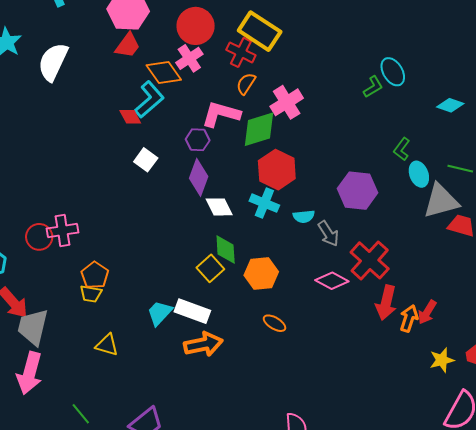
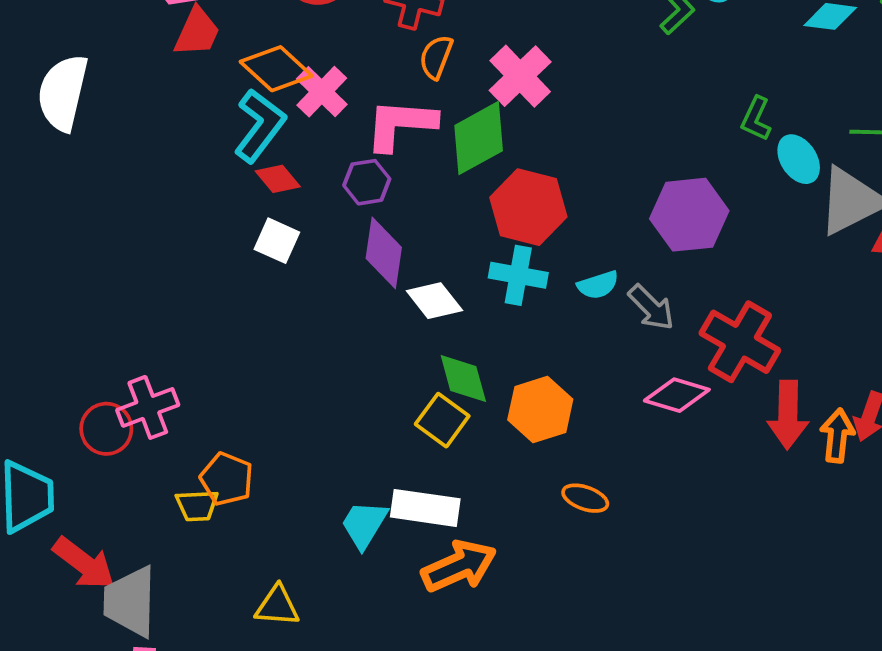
pink cross: (189, 58) -> (322, 92), moved
red diamond: (130, 117) -> (278, 179), moved
yellow trapezoid: (91, 294) -> (197, 506), moved

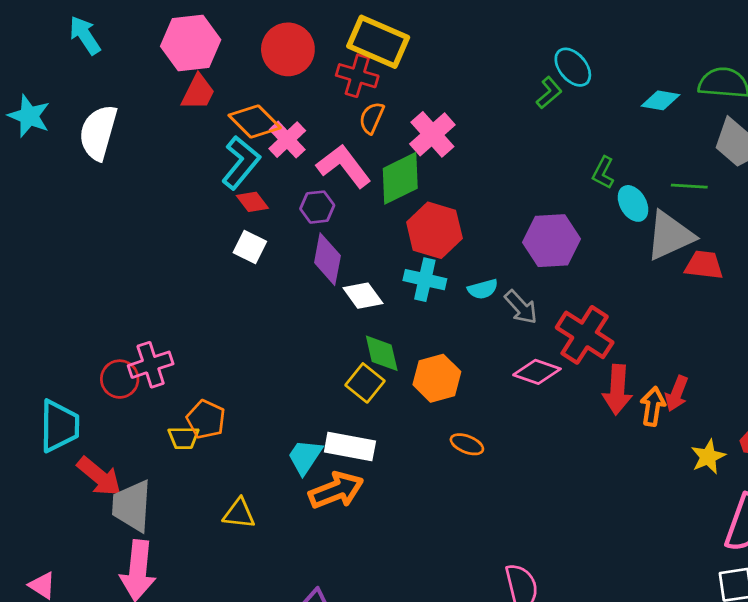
pink L-shape: (401, 124) -> (344, 166), turned 46
orange arrow: (459, 566) -> (336, 490), moved

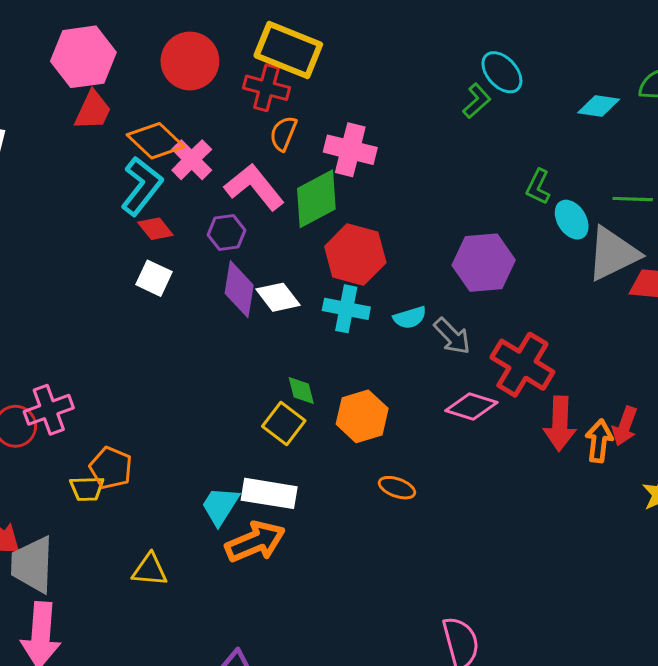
pink cross: (432, 134) -> (350, 150), turned -33
white diamond: (363, 296) -> (278, 297), moved
green diamond: (382, 353) -> (301, 391), size x0.7

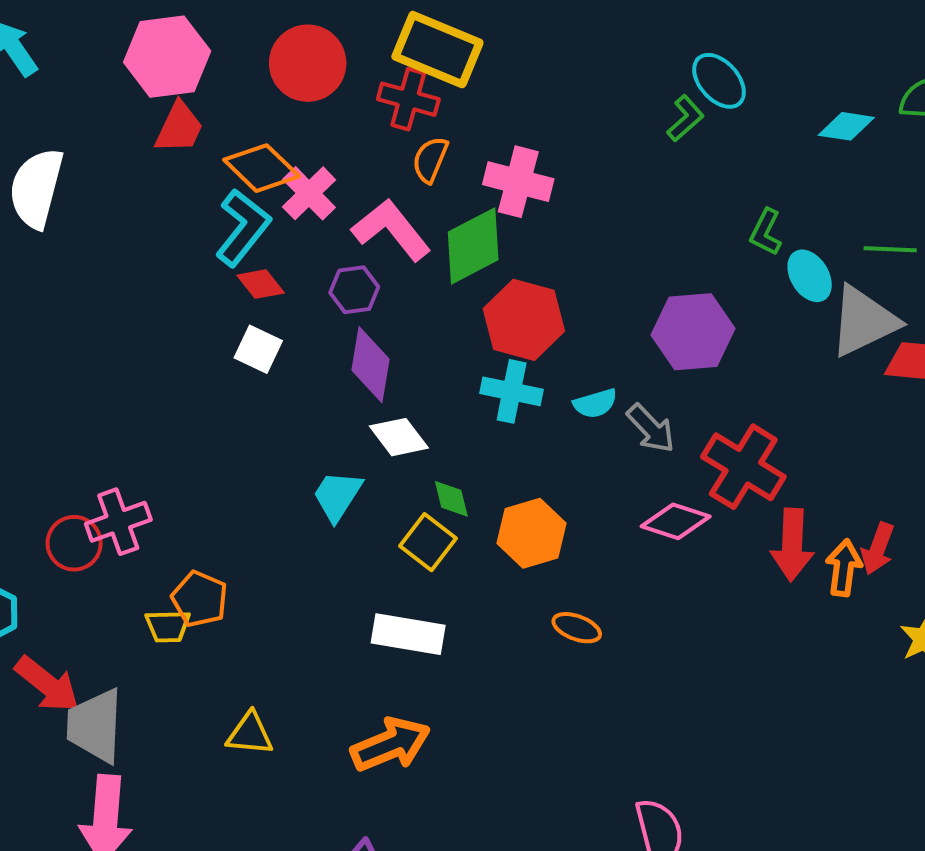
white diamond: (278, 297) -> (399, 437), moved
cyan trapezoid: (220, 506) -> (337, 496), moved
orange arrow: (255, 542) -> (391, 744), moved

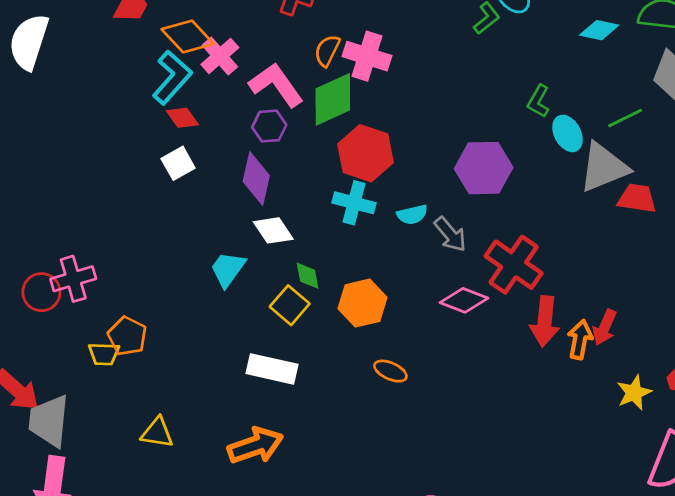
orange semicircle: (430, 160) -> (327, 51), moved
green line: (890, 249) -> (625, 118), turned -32
purple hexagon: (354, 290) -> (269, 126), moved
white square: (258, 349) -> (178, 163), turned 32

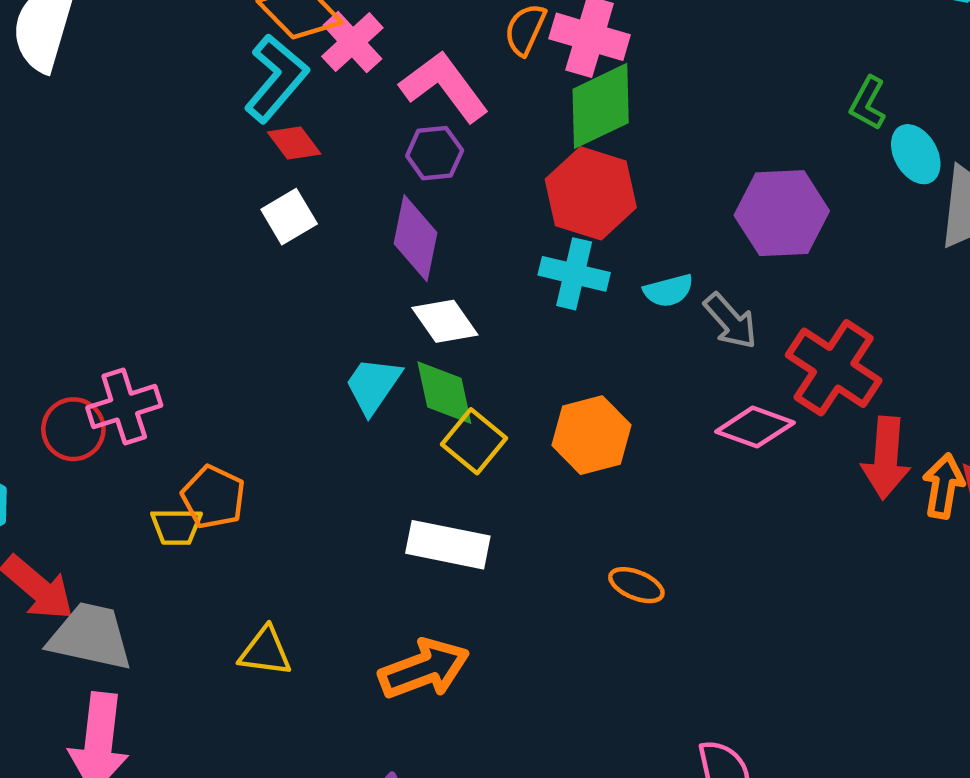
green diamond: (333, 99) -> (601, 106), moved
green diamond: (308, 276) -> (444, 393), moved, size x1.5
orange ellipse: (390, 371) -> (636, 585), moved
gray trapezoid: (49, 421) -> (90, 637), turned 98

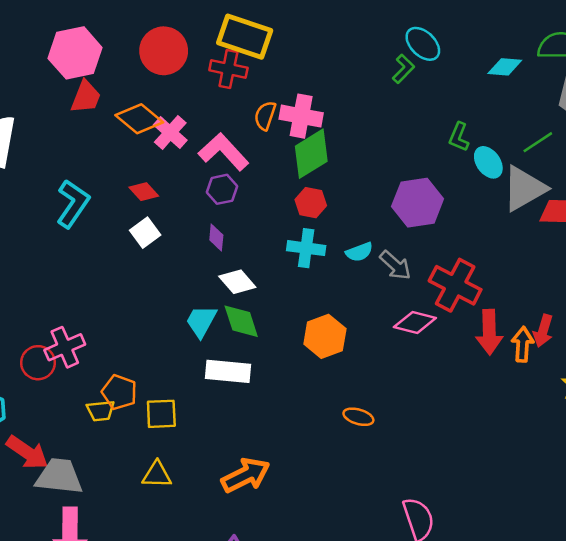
cyan L-shape: (276, 78) -> (73, 204), moved
red hexagon: (591, 193) -> (311, 203), size x0.6
purple diamond: (416, 238) -> (216, 237), size x0.6
yellow square: (474, 441) -> (161, 414), moved, turned -36
white rectangle: (448, 545) -> (228, 371), moved

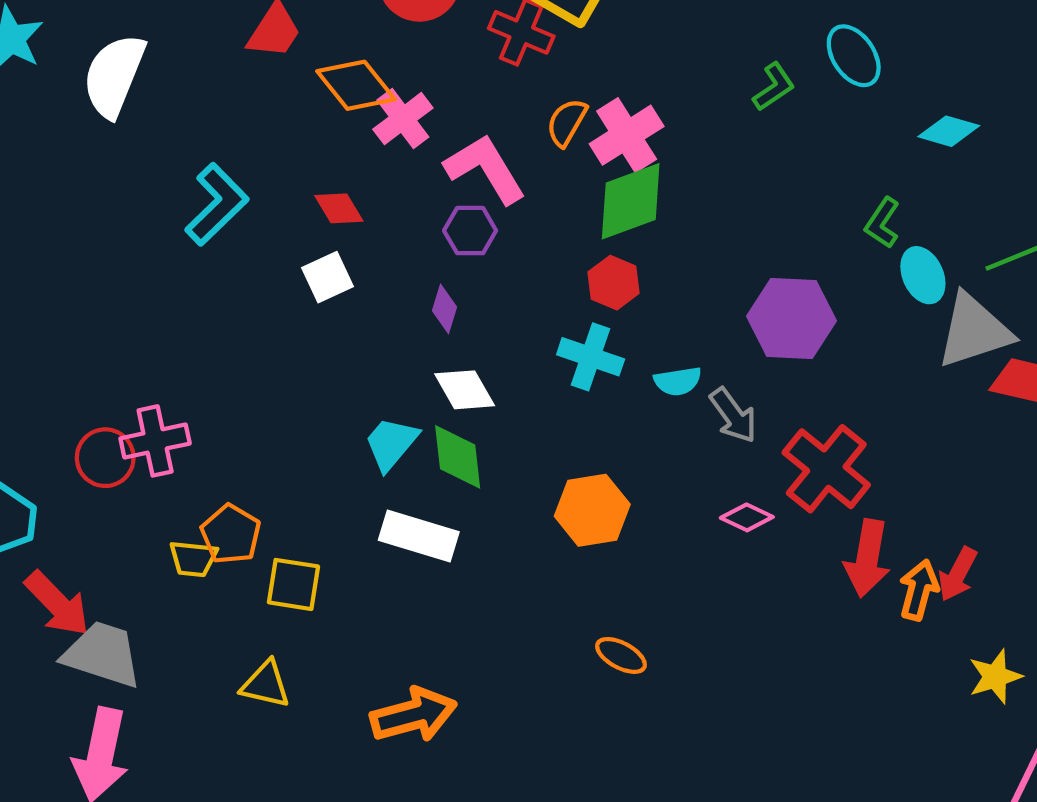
cyan diamond: (505, 67) -> (949, 131), moved
green L-shape: (403, 69) -> (774, 87), moved
pink cross: (301, 116) -> (627, 135), turned 36
pink diamond: (415, 323) -> (747, 517), size x0.7

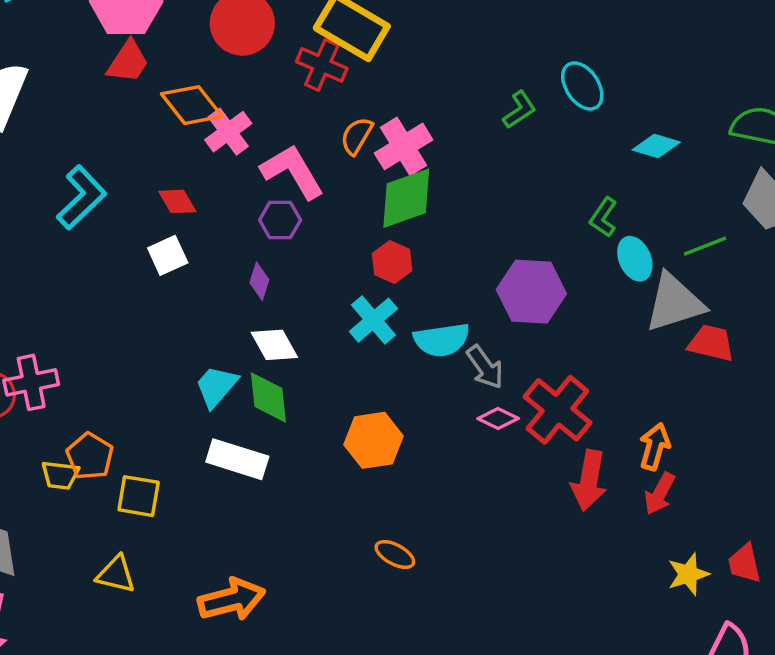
cyan cross: (591, 357) -> (373, 320), turned 30
cyan semicircle: (678, 381) -> (442, 340), size x1.5
pink diamond: (747, 517) -> (498, 418), moved
orange arrow: (919, 590) -> (655, 447), moved

